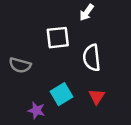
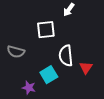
white semicircle: (92, 58) -> (66, 56), moved
red triangle: (97, 97) -> (86, 68), moved

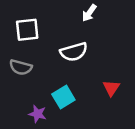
white square: (46, 30) -> (27, 30), moved
white semicircle: (66, 56) -> (74, 52), moved, turned -100

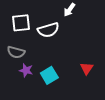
white semicircle: (74, 52) -> (48, 30), moved
purple star: (38, 114) -> (26, 70), moved

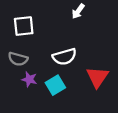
white semicircle: (48, 30) -> (64, 57), moved
red triangle: (87, 68) -> (97, 77), size x1.5

